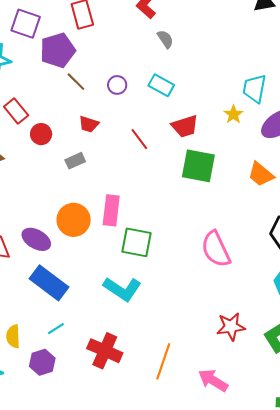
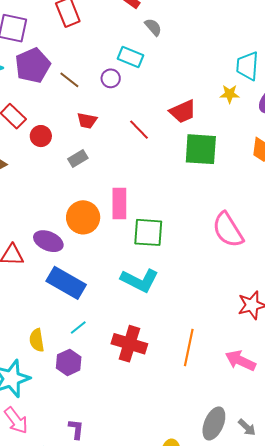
purple pentagon: (58, 50) -> (33, 65), moved
cyan rectangle: (161, 85) -> (131, 57), moved
yellow star: (233, 114) -> (230, 94), turned -30

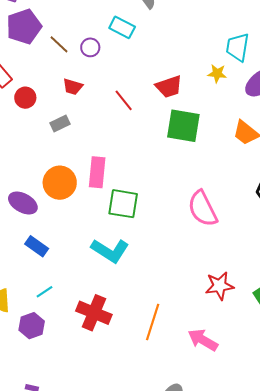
purple circle: (111, 78) -> (90, 47), moved
blue rectangle: (66, 283) -> (37, 246), size x0.6

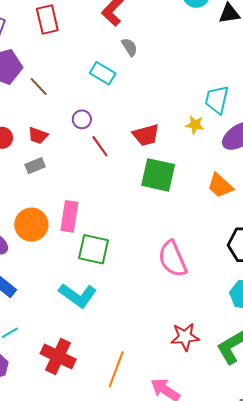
purple circle: (90, 47) -> (82, 119), moved
red trapezoid: (73, 87) -> (38, 136), moved

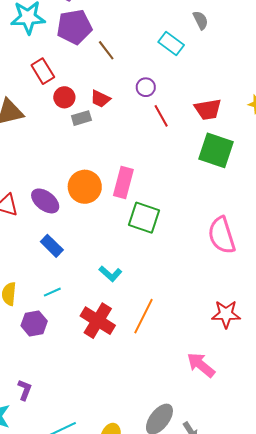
gray rectangle: (35, 166) -> (81, 118), moved
cyan L-shape: (78, 295) -> (110, 274), moved, size x0.6
orange line: (116, 369) -> (143, 316), moved

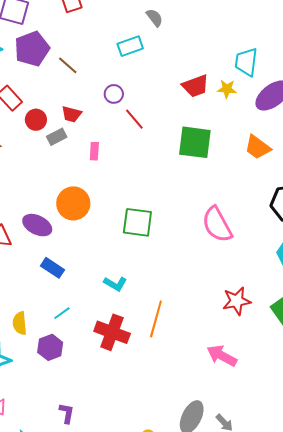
cyan rectangle: (171, 43) -> (130, 46), turned -45
red trapezoid: (208, 109) -> (195, 86), moved
pink rectangle: (123, 182) -> (94, 151), moved, size x0.6
purple L-shape: (25, 390) -> (67, 413), moved

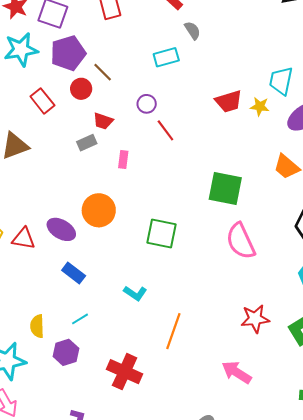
red circle: (36, 120) -> (81, 89), moved
green square: (195, 142) -> (225, 189), moved
red cross: (112, 332) -> (125, 372), moved

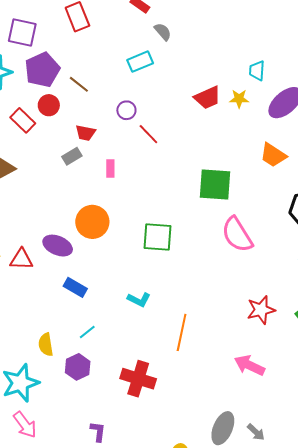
cyan trapezoid: (281, 81) -> (257, 71), size x0.7
red circle: (81, 89) -> (49, 105), moved

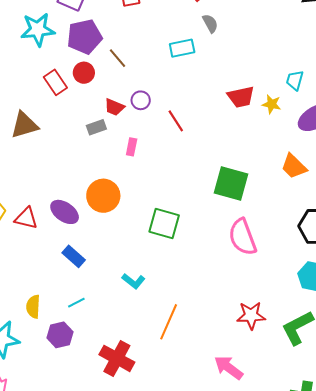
purple circle: (126, 110) -> (141, 100), moved

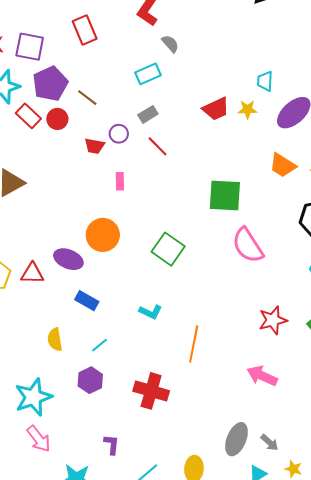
red rectangle: (55, 82) -> (28, 116), moved
gray rectangle: (96, 127) -> (148, 114), moved
green square: (164, 223) -> (168, 249), turned 32
yellow semicircle: (33, 307) -> (55, 340), moved

